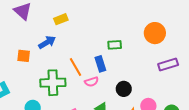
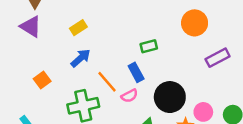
blue arrow: (47, 42) -> (81, 58), moved
orange square: (24, 56) -> (42, 80), turned -32
black circle: (124, 89) -> (170, 97), size x1.6

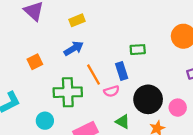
pink circle: (203, 112) -> (178, 108), moved

